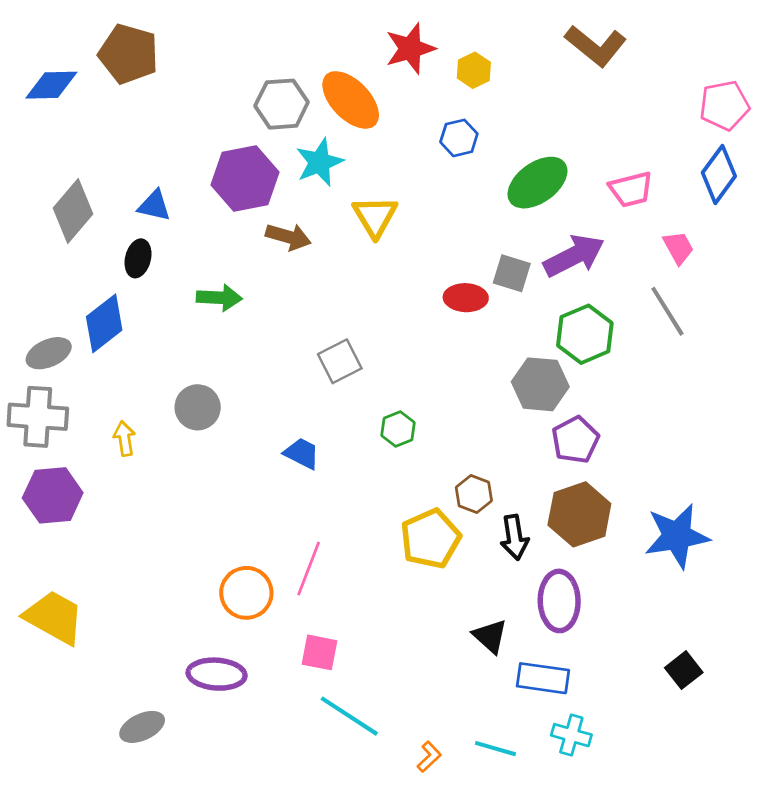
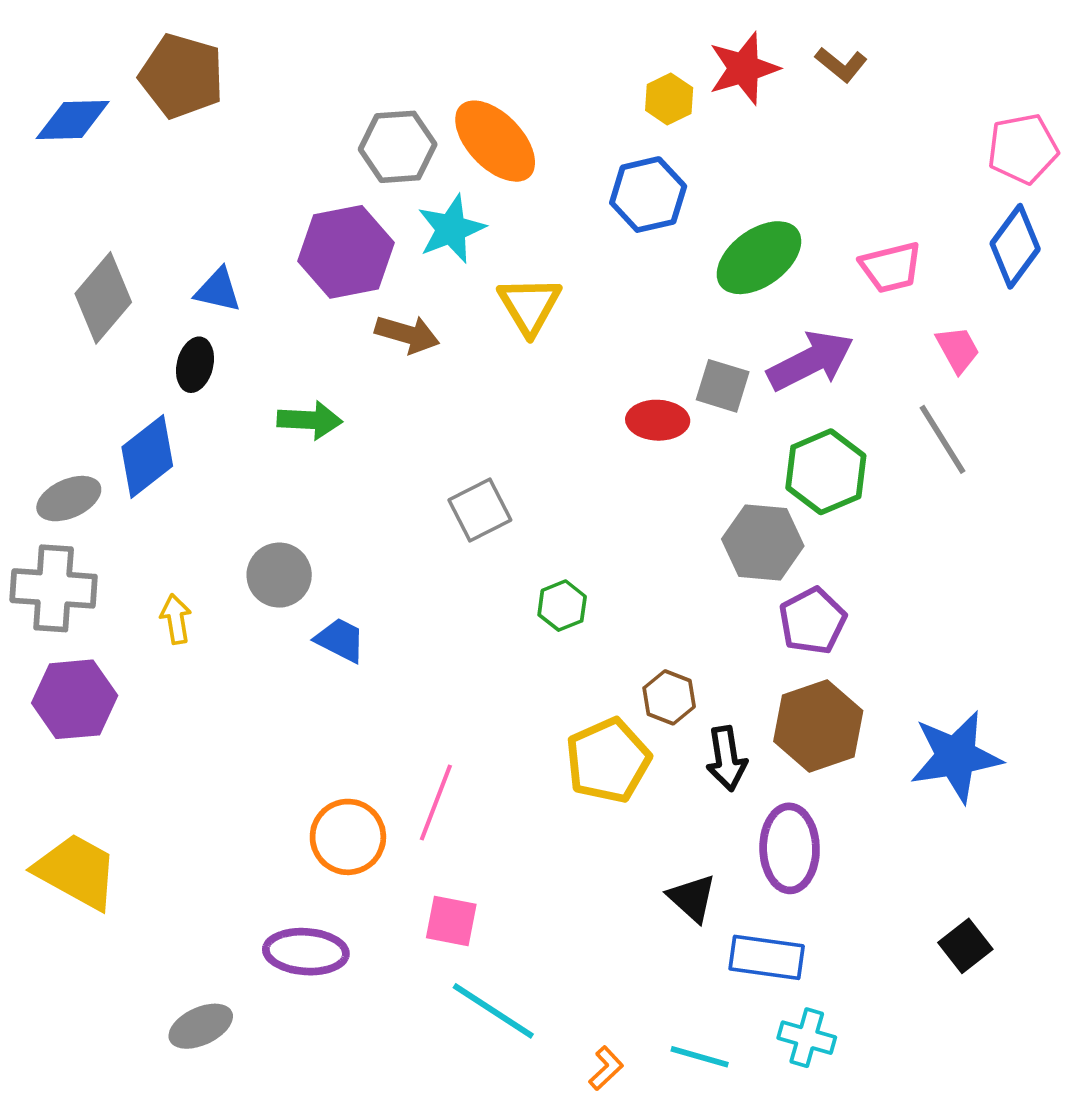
brown L-shape: (596, 46) -> (841, 65), size x0.6
red star: (410, 49) -> (744, 68), moved
blue hexagon: (459, 138) -> (648, 195), size x1.4
blue trapezoid: (302, 453) -> (340, 640), moved

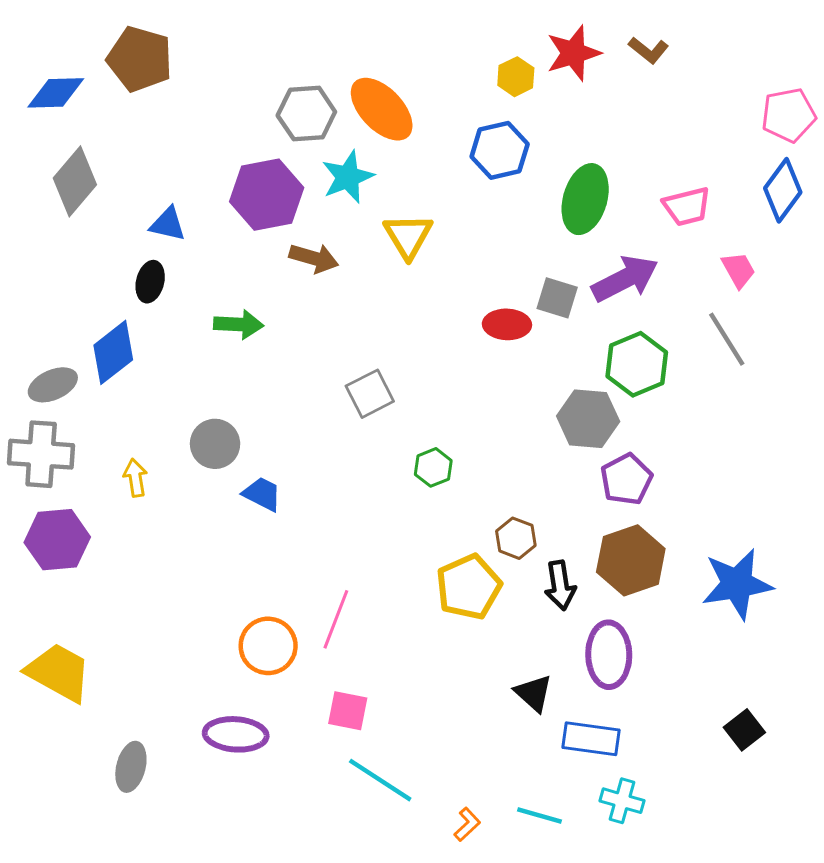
green ellipse: (759, 258) -> (585, 199), turned -38
gray diamond: (103, 298) -> (75, 181), moved
gray ellipse: (201, 1026) -> (131, 767), moved, turned -51

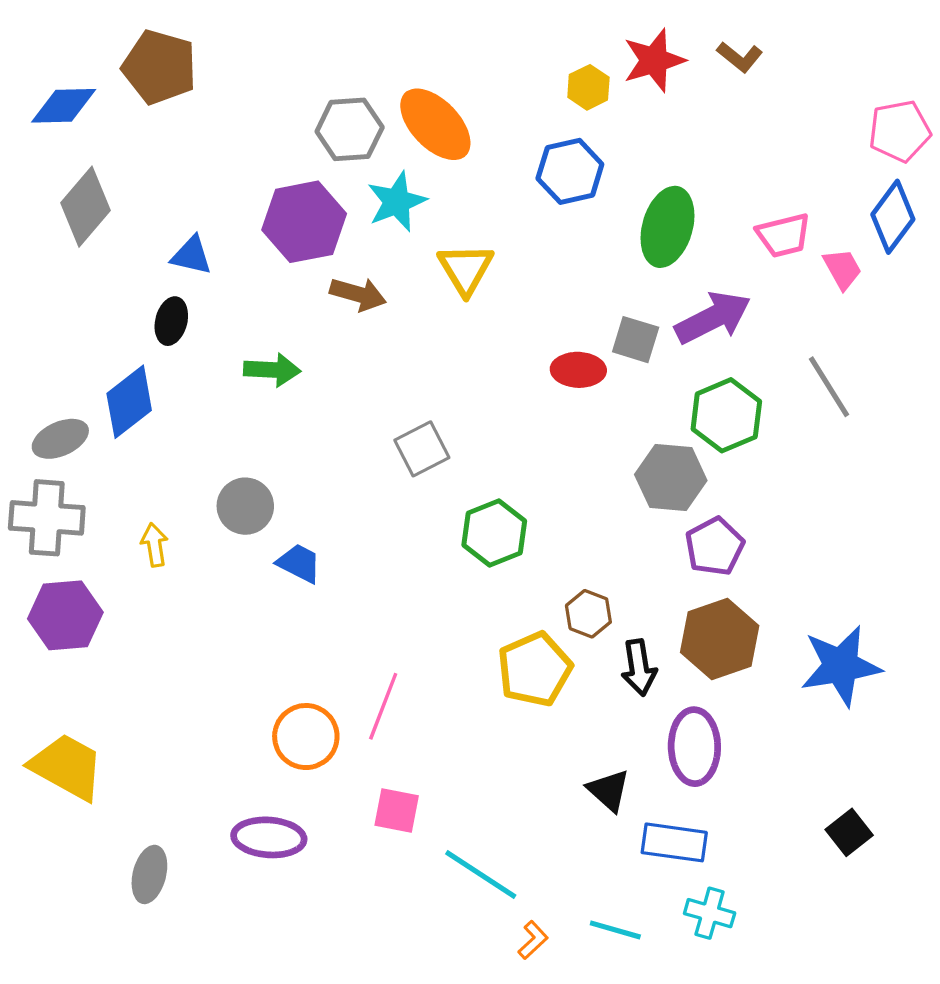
pink trapezoid: (738, 270) -> (842, 269), moved
green hexagon: (433, 467) -> (494, 533), size x1.5
cyan line: (380, 780) -> (481, 874), moved

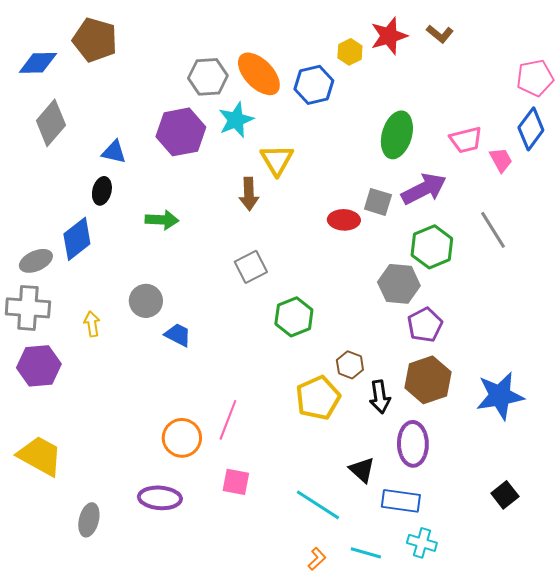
blue hexagon: (570, 171) -> (314, 85), moved
brown arrow: (358, 294) -> (249, 194), moved, turned 72
cyan line: (481, 874) -> (318, 505), moved

